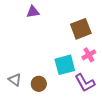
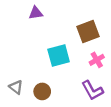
cyan square: (65, 65) -> (59, 55), moved

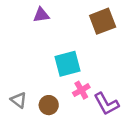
brown square: (88, 31) -> (103, 21), moved
pink cross: (97, 60) -> (81, 90), moved

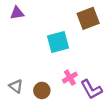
purple triangle: (41, 15) -> (17, 13), moved
cyan square: (68, 64) -> (58, 42), moved

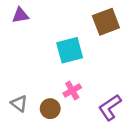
pink cross: (70, 78) -> (72, 90), moved
purple L-shape: (91, 89) -> (110, 107), turned 85

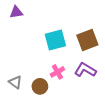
brown square: (106, 22) -> (87, 40), moved
purple L-shape: (110, 107) -> (85, 70), moved, turned 65

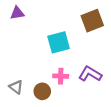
brown square: (87, 40) -> (92, 21), moved
pink cross: (57, 72) -> (61, 76), turned 32

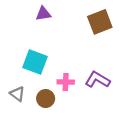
purple triangle: (17, 13) -> (43, 14), moved
cyan square: (59, 42) -> (35, 62), moved, turned 35

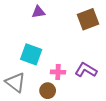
gray triangle: (17, 94) -> (16, 82), size x1.5
brown circle: (46, 99) -> (48, 91), moved

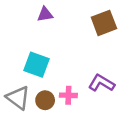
pink cross: (58, 72) -> (68, 95), moved
brown circle: (48, 91) -> (45, 100), moved

